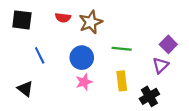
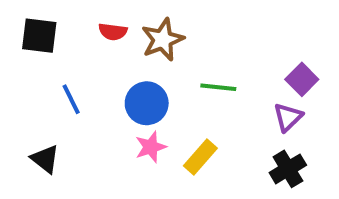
yellow rectangle: (122, 81) -> (200, 157), moved, turned 48
black cross: (149, 96) -> (288, 169), moved

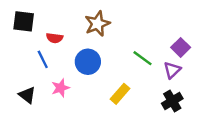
red semicircle: (113, 32) -> (55, 38), moved
green line: (218, 87) -> (143, 58), moved, turned 30
pink star: (151, 147) -> (61, 88), moved

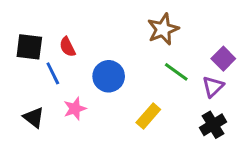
black square: (24, 21) -> (29, 47), moved
brown star: (97, 24) -> (163, 29), moved
red semicircle: (55, 38) -> (67, 47), turned 56

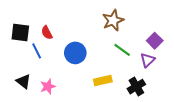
pink star: (75, 109) -> (48, 87), moved
yellow rectangle: (148, 116) -> (103, 80), turned 36
black cross: (213, 125) -> (136, 87), moved

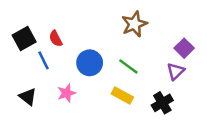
black square: (20, 33) -> (24, 39), turned -36
green line: (122, 50) -> (128, 66), moved
yellow rectangle: (103, 80) -> (122, 96), turned 42
pink star: (48, 87) -> (67, 93), moved

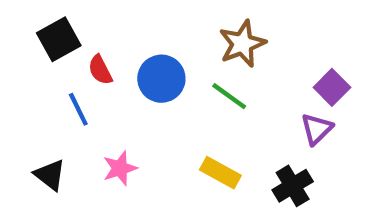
black square: (24, 39) -> (59, 39), moved
blue circle: (90, 63) -> (161, 79), moved
green line: (128, 66) -> (229, 96), moved

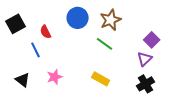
black square: (59, 39) -> (16, 24), moved
blue circle: (161, 79) -> (78, 18), moved
black cross: (293, 186) -> (146, 84), moved

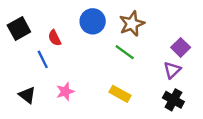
black cross: (146, 84) -> (173, 100), turned -30

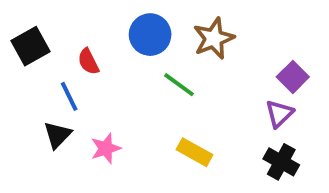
green line: (125, 52) -> (179, 85), moved
black triangle: (27, 95) -> (57, 135), moved, turned 36

